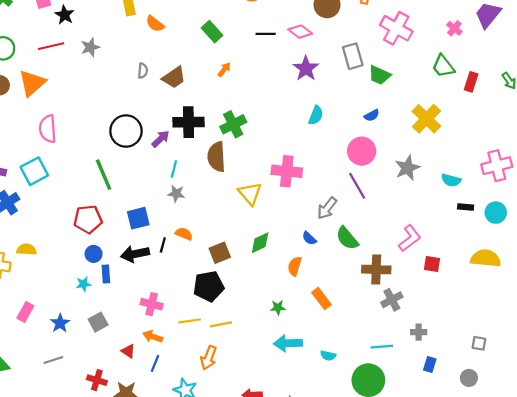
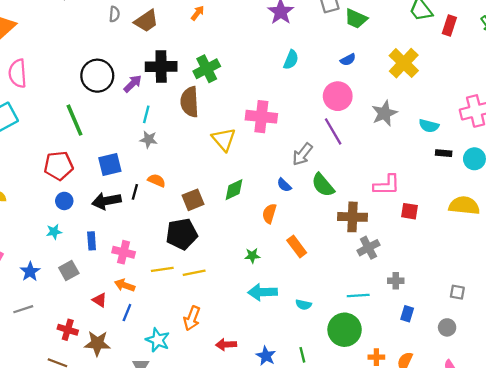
pink L-shape: (410, 238) -> (387, 185), turned 36
blue rectangle: (106, 274) -> (92, 241), moved
orange arrow: (209, 358) -> (192, 318), moved

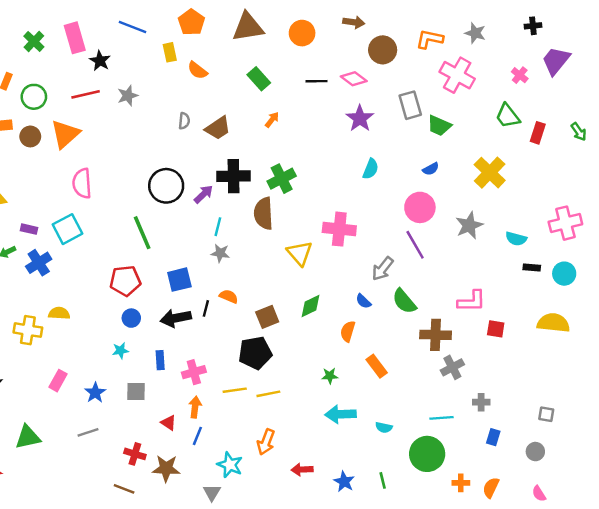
pink cross: (124, 252) -> (194, 372), turned -30
gray square: (69, 270) -> (136, 391), turned 30
orange arrow: (125, 285) -> (195, 407), turned 78

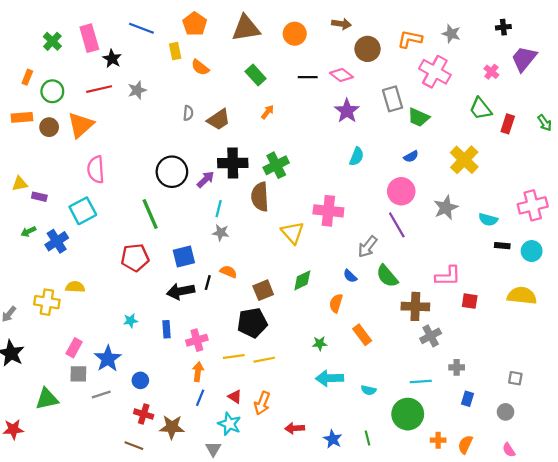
purple rectangle: (29, 229) -> (39, 197), moved
blue circle: (131, 318) -> (140, 380), moved
gray square: (136, 391) -> (78, 374), moved
blue star: (95, 393) -> (108, 359), size x1.4
red triangle: (169, 423) -> (235, 397), moved

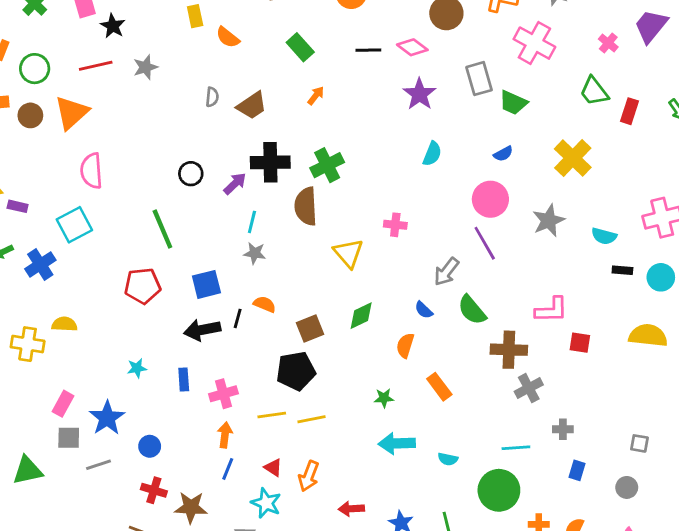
black circle: (172, 172) -> (191, 174), size x0.6
pink cross: (328, 211) -> (395, 225), size x0.6

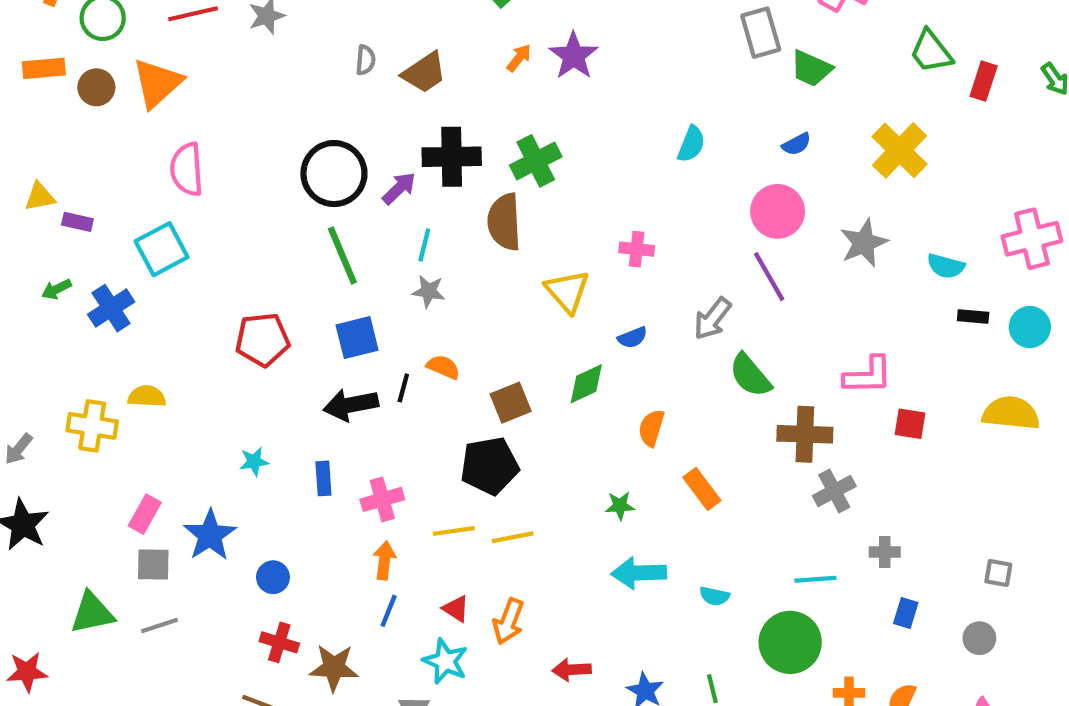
purple star: (419, 94) -> (574, 56), moved
black circle: (191, 174) -> (334, 174), size x1.8
green line: (162, 229) -> (342, 256), moved
blue semicircle: (424, 310) -> (632, 338), moved, turned -66
gray line: (99, 465) -> (159, 626), moved

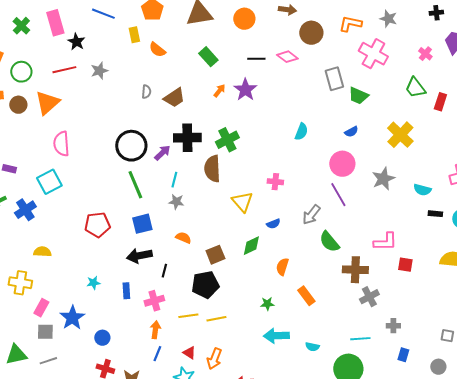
black line: (403, 388) -> (164, 271), moved
yellow cross: (92, 426) -> (20, 283), moved

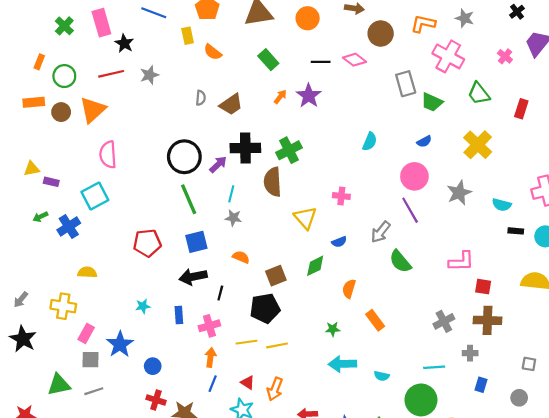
black cross: (436, 13) -> (517, 12), turned -32
green trapezoid: (415, 88) -> (479, 93), moved
brown cross: (355, 270) -> (487, 320), moved

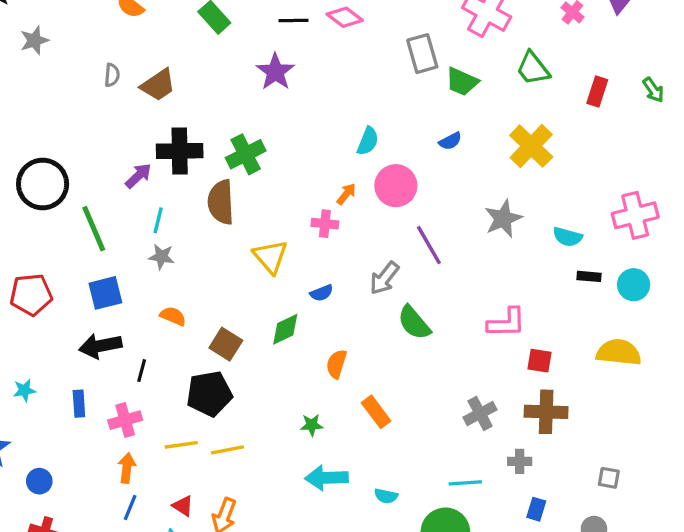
orange arrow: (280, 97) -> (346, 194), moved
black circle: (184, 157) -> (43, 184), moved
pink circle: (414, 176) -> (396, 186), moved
brown square: (276, 276) -> (226, 344), turned -36

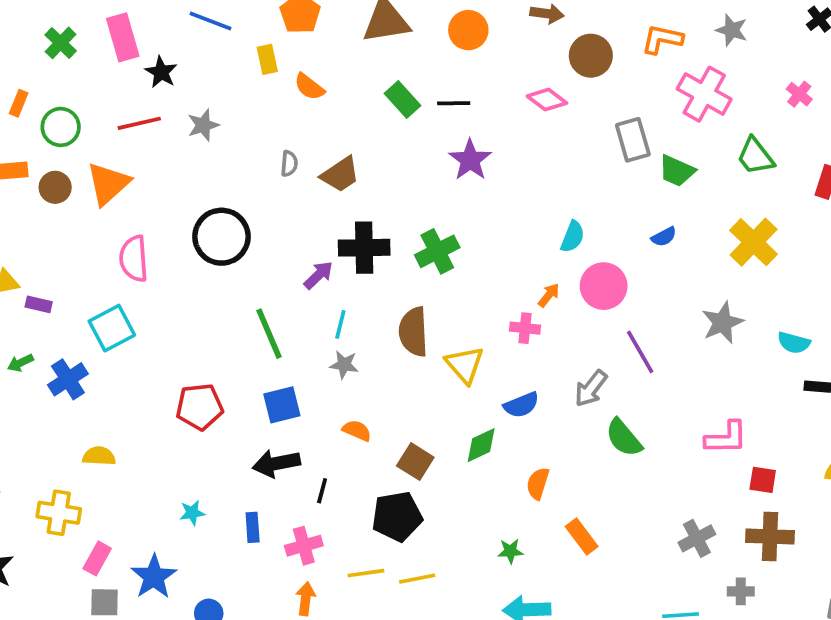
black line: (294, 21) -> (454, 103), moved
black circle: (43, 184) -> (221, 237), moved
brown semicircle: (221, 202) -> (413, 332), moved
blue semicircle: (322, 293) -> (521, 405), size x1.4

